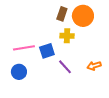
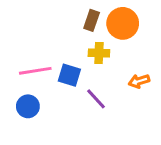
blue square: (47, 51) -> (69, 75), turned 35
orange arrow: (94, 66) -> (139, 81), moved

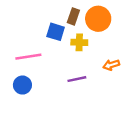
blue square: (69, 75) -> (56, 32), moved
purple line: (96, 99) -> (77, 79), turned -60

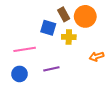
brown rectangle: (73, 16) -> (64, 14), turned -48
purple line: (77, 79) -> (51, 69), moved

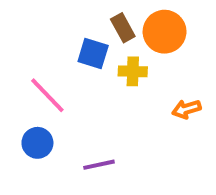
pink line: (25, 49) -> (47, 95), turned 55
purple line: (51, 69) -> (99, 165), moved

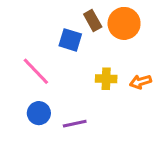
yellow cross: (133, 71) -> (106, 79), moved
blue circle: (37, 143) -> (39, 113), moved

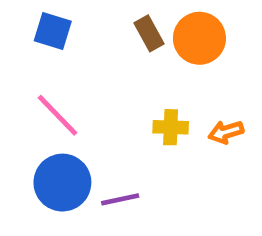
blue square: (70, 40) -> (53, 31), moved
blue circle: (39, 113) -> (62, 183), size x1.5

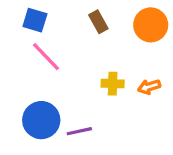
orange circle: (199, 38) -> (151, 25), moved
pink line: (58, 115) -> (46, 57), moved

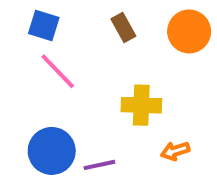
yellow cross: (113, 84) -> (141, 105), size x1.4
orange arrow: (149, 87) -> (175, 151), moved

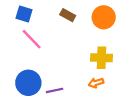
brown rectangle: (123, 27) -> (68, 15), turned -32
yellow cross: (141, 105) -> (102, 58), moved

